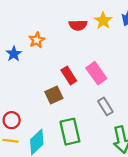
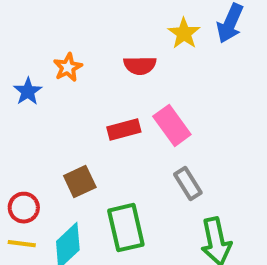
red semicircle: (78, 25) -> (140, 65), moved
red rectangle: (69, 76) -> (124, 129), turned -72
brown square: (54, 95) -> (80, 182), moved

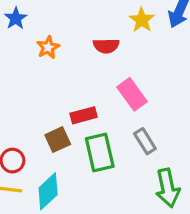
blue star: (28, 91) -> (16, 18), moved
red rectangle: (124, 129) -> (84, 115), moved
green rectangle: (126, 228) -> (100, 152), moved

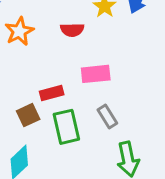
orange star: (48, 47) -> (19, 31), size x1.4
pink rectangle: (132, 94) -> (96, 74), turned -60

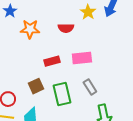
orange star: (19, 31) -> (30, 29), turned 30
red rectangle: (52, 93) -> (52, 61), moved

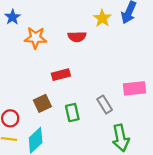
pink rectangle: (82, 58) -> (135, 88), moved
green rectangle: (62, 94) -> (72, 113), size x0.7

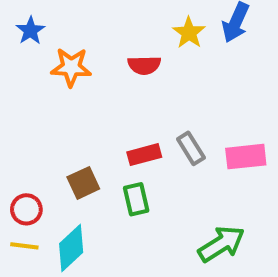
red rectangle: (61, 75) -> (144, 155), moved
gray rectangle: (105, 105) -> (191, 148), moved
green arrow: (121, 138) -> (221, 244), turned -110

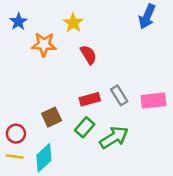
yellow star: (189, 33) -> (73, 23), moved
red semicircle: (144, 65) -> (88, 55), moved, turned -120
green rectangle: (136, 199) -> (85, 127), turned 54
green arrow: (221, 244) -> (114, 137), moved

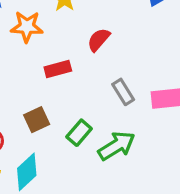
red semicircle: (88, 55) -> (99, 40), moved, turned -108
red rectangle: (90, 99) -> (58, 69), moved

